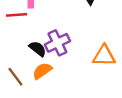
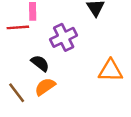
purple cross: (57, 43) -> (64, 37), moved

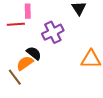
orange semicircle: (45, 87) -> (25, 63), moved

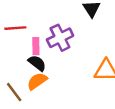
pink rectangle: (28, 11) -> (36, 46), moved
orange semicircle: (25, 63) -> (37, 81), moved

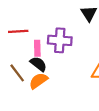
purple cross: (60, 38) -> (60, 40), turned 30
brown line: (14, 92) -> (17, 73), moved

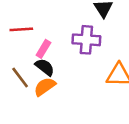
purple cross: (60, 40) -> (86, 40), moved
pink rectangle: (37, 48) -> (43, 49), turned 32

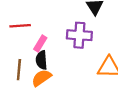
black semicircle: (45, 67) -> (41, 60), turned -132
brown line: (20, 78) -> (19, 70), turned 42

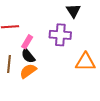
black semicircle: (41, 60) -> (28, 56), turned -35

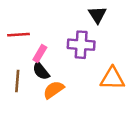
orange semicircle: (28, 71) -> (54, 90), moved

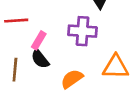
orange semicircle: (54, 90) -> (72, 79), moved

